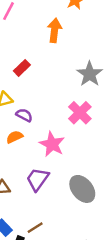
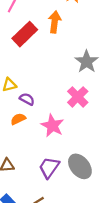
red rectangle: (22, 68) -> (25, 34), moved, size x1.6
purple trapezoid: (38, 179) -> (49, 167), moved

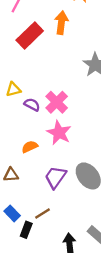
pink cross: (78, 97) -> (57, 102), moved
orange semicircle: (18, 119) -> (30, 147), moved

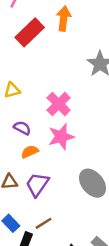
purple semicircle: (32, 105) -> (22, 128), moved
pink star: (59, 133) -> (61, 137), turned 30
purple trapezoid: (55, 177) -> (37, 184), moved

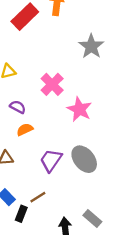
pink star: (61, 137) -> (79, 109), moved, turned -30
purple trapezoid: (37, 184) -> (51, 160), moved

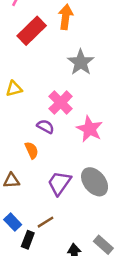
gray star: (91, 46) -> (81, 62), moved
purple semicircle: (18, 107) -> (45, 126), moved
orange semicircle: (25, 129) -> (32, 150), turned 91

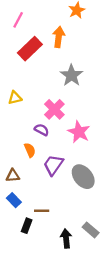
purple trapezoid: (59, 183) -> (53, 165), moved
blue rectangle: (13, 222) -> (14, 200), moved
brown line: (45, 222) -> (42, 211), turned 32

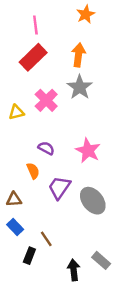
pink line: (18, 20) -> (35, 25), moved, turned -35
orange arrow: (59, 37) -> (78, 55), moved
pink cross: (54, 109) -> (46, 100), moved
brown line: (42, 211) -> (46, 239), turned 56

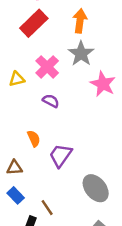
purple semicircle: (46, 148) -> (51, 101), moved
pink star: (88, 151) -> (103, 84), moved
gray ellipse: (93, 201) -> (96, 188), moved

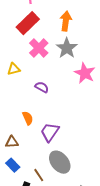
pink cross: (47, 67) -> (39, 48), moved
gray ellipse: (96, 188) -> (60, 162), moved

